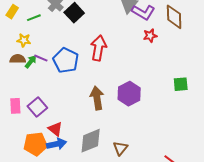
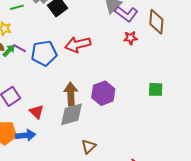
red arrow: (98, 48) -> (78, 44), turned -120
blue pentagon: (66, 60) -> (44, 53), turned 30
red triangle: (55, 129) -> (36, 112), moved
gray diamond: (91, 141) -> (72, 114), moved

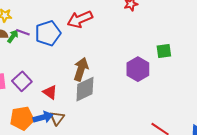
purple hexagon: (103, 93) -> (138, 69), moved
brown arrow: (71, 94) -> (81, 69), turned 30
brown triangle: (89, 147) -> (57, 118), moved

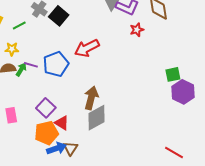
purple hexagon: (138, 69) -> (183, 92), moved
purple square: (22, 81) -> (46, 108), moved
orange pentagon: (22, 118) -> (46, 133), moved

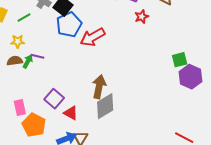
blue pentagon: (56, 64) -> (69, 25), moved
orange pentagon: (46, 133) -> (34, 125), moved, turned -30

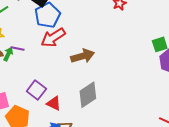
red arrow: (93, 37) -> (53, 38), moved
brown arrow: (99, 87) -> (83, 56), moved, turned 65

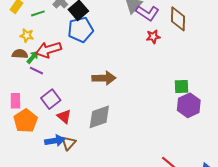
red arrow: (53, 38) -> (48, 50), moved
purple line: (17, 49) -> (36, 71), moved

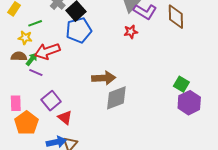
green line: (38, 13) -> (35, 23), moved
red star: (153, 37) -> (131, 32), moved
green square: (182, 87) -> (181, 84), turned 35
gray diamond: (99, 117) -> (116, 98), moved

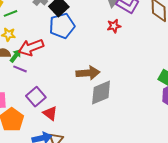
green line: (35, 23) -> (10, 13), moved

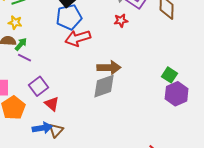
red arrow: (31, 47) -> (78, 38), moved
brown arrow: (88, 73) -> (109, 68), moved

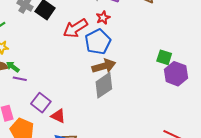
blue pentagon: (69, 17) -> (98, 42), moved
red arrow: (78, 38) -> (75, 28), moved
green arrow: (21, 44) -> (13, 67), turned -80

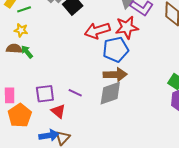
red star: (103, 18) -> (127, 27), size x1.6
purple line: (20, 79) -> (75, 93), moved
purple square: (41, 103) -> (45, 94), turned 30

